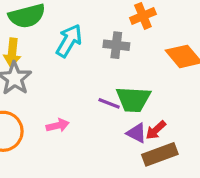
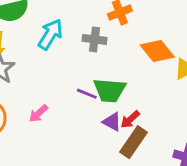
pink arrow: (58, 125) -> (38, 113), turned 150
brown rectangle: (160, 154) -> (133, 142), turned -36

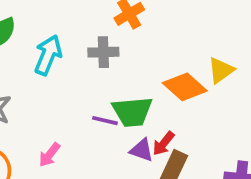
orange diamond: (157, 51) -> (185, 87), moved

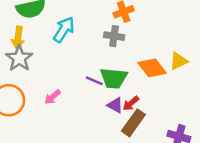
gray cross: (103, 52) -> (114, 36), moved

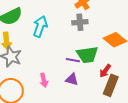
pink arrow: (53, 97) -> (44, 80), turned -48
purple triangle: (115, 105) -> (72, 79), moved

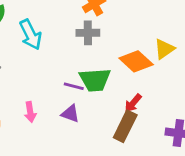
cyan arrow: (40, 26) -> (31, 35), turned 130
red arrow: (105, 71) -> (133, 103), moved

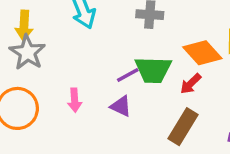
purple line: (74, 86) -> (128, 75), turned -48
red arrow: (133, 103) -> (191, 84), moved

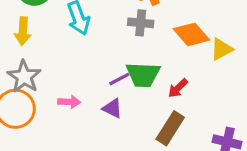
gray star: (27, 52) -> (24, 77), moved
orange diamond: (202, 53) -> (191, 34), moved
pink arrow: (75, 100) -> (69, 102), turned -85

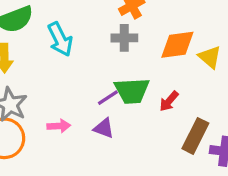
orange diamond: (191, 34) -> (177, 45), turned -51
yellow triangle: (221, 49) -> (210, 57), turned -45
brown rectangle: (170, 128) -> (195, 136), moved

